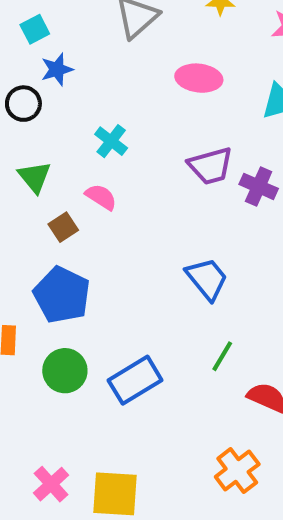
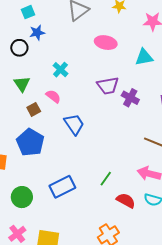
blue trapezoid: (207, 279) -> (74, 124), moved
green circle: (65, 371) -> (22, 197), moved

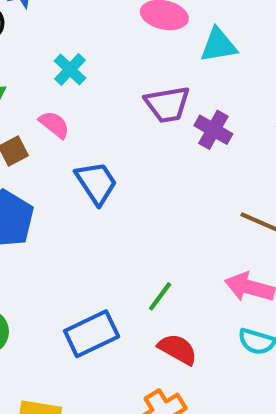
cyan triangle: (144, 57) -> (218, 45), moved
blue rectangle: (62, 187) -> (92, 334), moved
red semicircle: (126, 201) -> (178, 349), moved

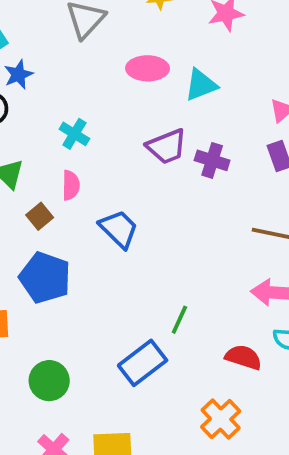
pink semicircle: (54, 124) -> (71, 185), turned 64
green line: (160, 296) -> (179, 320), moved
red semicircle: (178, 349) -> (243, 357), moved

